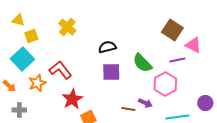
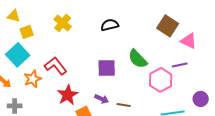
black semicircle: (107, 47) -> (110, 25), moved
purple line: (177, 60) -> (180, 65), moved
purple arrow: (145, 103) -> (102, 99), moved

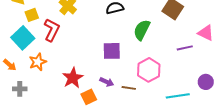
pink triangle: (189, 41) -> (206, 33), moved
green semicircle: (138, 59) -> (142, 30), moved, turned 70
red L-shape: (56, 66) -> (52, 30), moved, turned 65
pink hexagon: (161, 80) -> (149, 70), moved

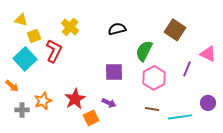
purple line: (185, 48) -> (187, 69), turned -56
orange star: (38, 62) -> (43, 101), moved
pink hexagon: (149, 70) -> (154, 78), moved
brown line: (129, 88) -> (152, 109), moved

